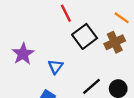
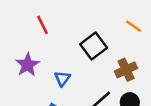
red line: (66, 13) -> (42, 25), moved
brown cross: (115, 42) -> (126, 70), moved

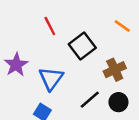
red line: (42, 25) -> (50, 26), moved
blue triangle: (62, 78) -> (51, 78), size x1.5

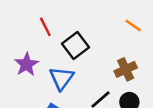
red line: (50, 26) -> (45, 27), moved
black square: (82, 46) -> (75, 46), moved

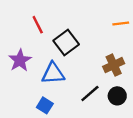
orange line: (133, 26) -> (121, 23), turned -42
blue triangle: (62, 78) -> (53, 73), turned 50

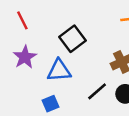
red line: (38, 25) -> (22, 20), moved
blue square: (45, 105) -> (51, 104), turned 35

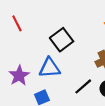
purple star: (25, 57) -> (19, 76), moved

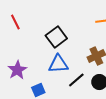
blue triangle: (50, 68) -> (58, 64), moved

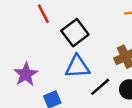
red line: (15, 22) -> (43, 14), moved

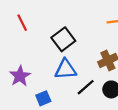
red line: (43, 14) -> (22, 23), moved

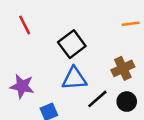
purple star: (20, 76) -> (22, 86), turned -30

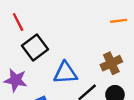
black square: (72, 44) -> (35, 47), moved

